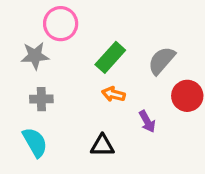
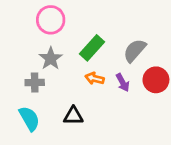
gray star: (35, 56) -> (51, 59), moved, turned -30
purple arrow: (147, 121) -> (123, 82), moved
black triangle: (102, 146) -> (73, 116), moved

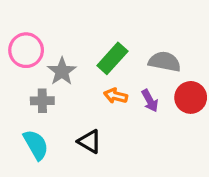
pink circle: (51, 20) -> (26, 50), moved
gray semicircle: (135, 51) -> (165, 62), turned 60
black triangle: (73, 116) -> (90, 141), turned 30

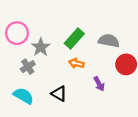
gray cross: (42, 101) -> (28, 67), turned -32
purple arrow: (150, 101) -> (99, 84), moved
cyan semicircle: (36, 145) -> (23, 96), turned -30

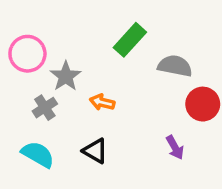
green rectangle: (74, 39) -> (130, 40), moved
orange arrow: (76, 63) -> (102, 102), moved
purple arrow: (99, 84) -> (175, 147), moved

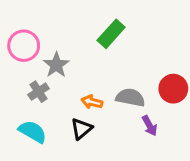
gray semicircle: (175, 66) -> (130, 98), moved
orange arrow: (102, 102) -> (92, 102), moved
black triangle: (95, 151) -> (81, 129), turned 50

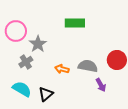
green rectangle: (111, 34) -> (75, 23), turned 48
black triangle: (81, 129) -> (46, 94), moved

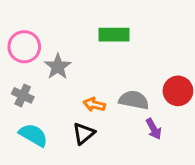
gray cross: (26, 62) -> (23, 95), moved, turned -32
black triangle: (46, 94) -> (84, 133), moved

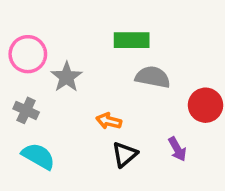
gray semicircle: (134, 100) -> (153, 77), moved
black triangle: (84, 133) -> (125, 154), moved

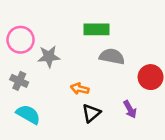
gray star: (67, 77) -> (49, 56), turned 30

